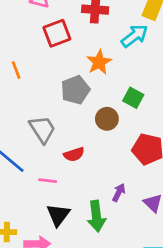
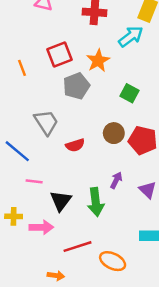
red square: (57, 33) -> (59, 55), moved
brown circle: (107, 119) -> (114, 133), moved
pink line: (48, 181) -> (34, 181), moved

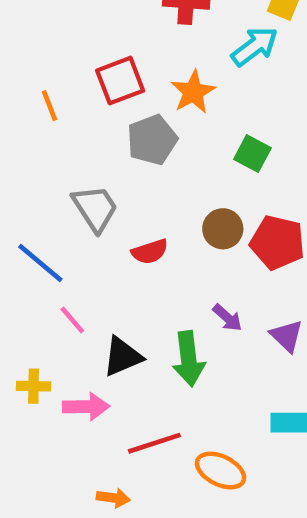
purple arrow: (116, 180) -> (227, 318), turned 105
pink line: (34, 181) -> (72, 320), turned 42
black triangle: (61, 201) -> (122, 356), turned 30

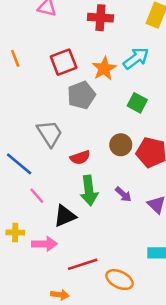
cyan arrow: (255, 46) -> (136, 58), moved
orange line: (49, 106) -> (15, 58), moved
green arrow: (189, 359) -> (89, 191), moved

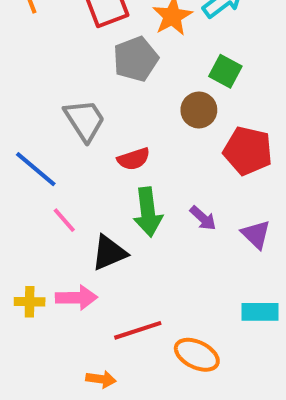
brown circle: (121, 145) -> (199, 110), moved
yellow cross: (15, 233) -> (30, 302), moved

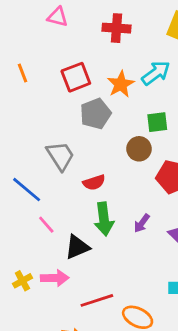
green square: (225, 71) -> (157, 122), turned -35
purple arrow: (203, 218) -> (142, 223), turned 84
yellow cross: (30, 302) -> (22, 281), turned -30

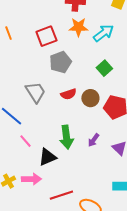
orange star: (121, 84) -> (78, 27), moved, turned 30
green square: (157, 122) -> (104, 68), turned -35
brown circle: (139, 149) -> (90, 98), moved
red semicircle: (94, 183) -> (68, 94), moved

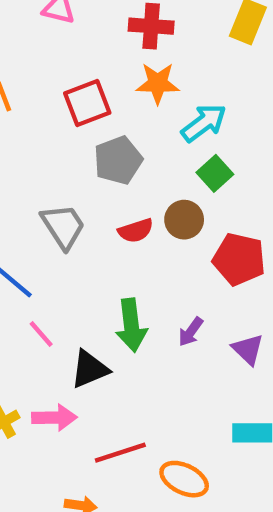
cyan arrow: (103, 33) -> (204, 123), moved
brown circle: (90, 98) -> (184, 220), moved

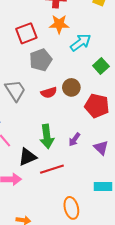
green square: (215, 173) -> (101, 66), moved
red line: (120, 453) -> (52, 169), moved
orange ellipse: (184, 479) -> (71, 208), turned 50

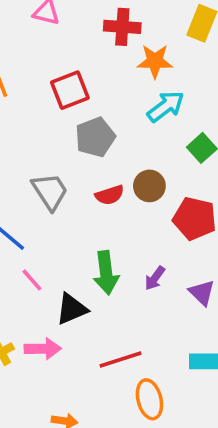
orange star: (59, 24) -> (155, 61), moved
red line: (52, 169) -> (120, 360), moved

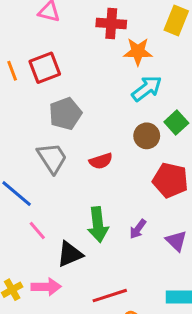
red square: (70, 90) -> (45, 68), moved
gray pentagon: (95, 137) -> (65, 114), moved
brown circle: (149, 186) -> (147, 136), moved

